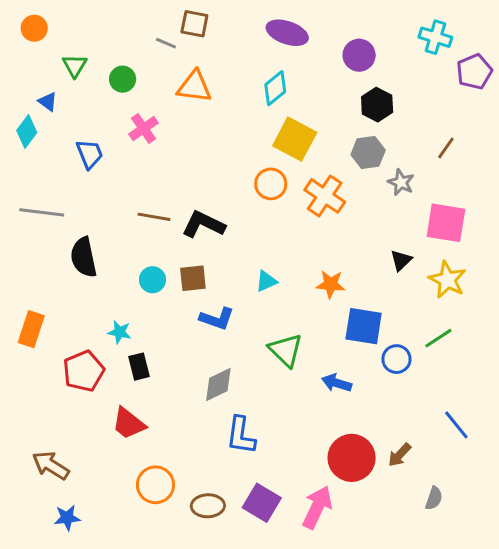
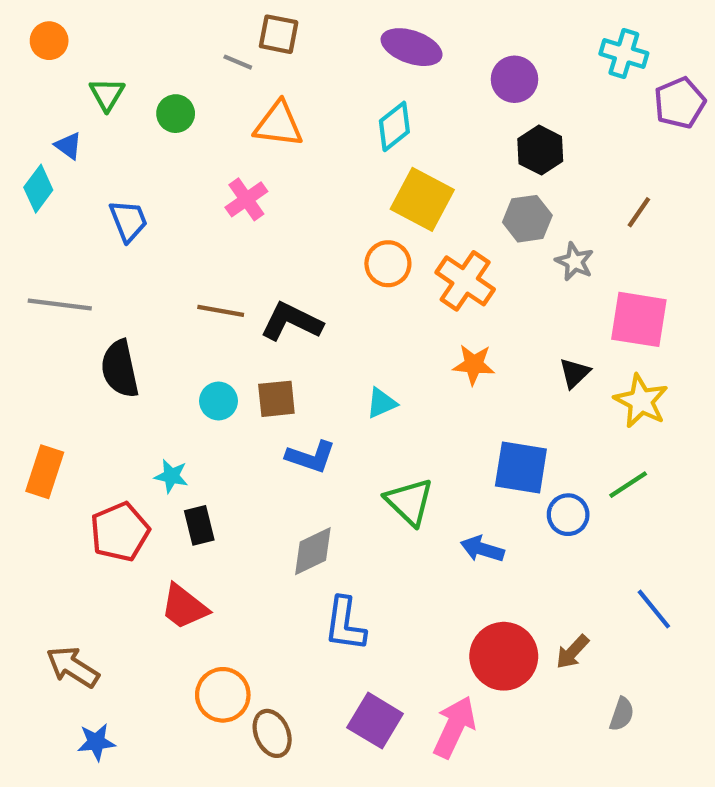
pink cross: (143, 129) -> (246, 199), moved
orange star: (331, 284) -> (474, 365), moved
brown ellipse: (208, 506) -> (272, 733), moved, turned 68

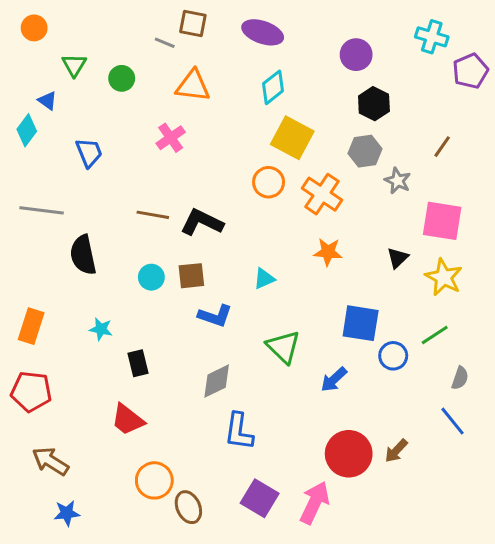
purple ellipse: (412, 47) -> (263, 32), moved
cyan star: (171, 476) -> (101, 329), moved
red pentagon: (120, 532) -> (31, 391), moved, turned 30
blue arrow: (482, 549) -> (334, 380), turned -60
gray semicircle: (622, 714) -> (460, 378), moved

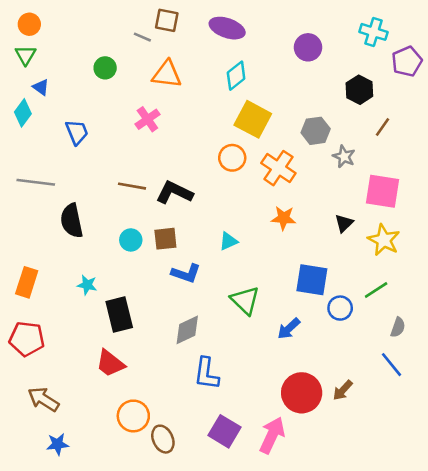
green triangle: (74, 65) -> (25, 55), moved
black hexagon: (374, 104) -> (359, 90), moved
black rectangle: (138, 363) -> (119, 314), size x1.5

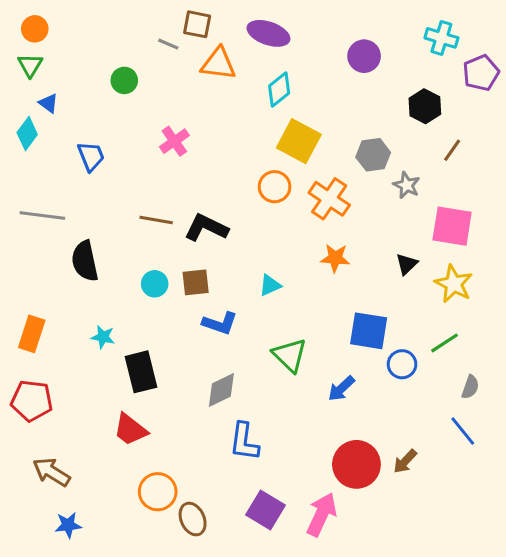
orange triangle: (167, 74) -> (218, 64), moved

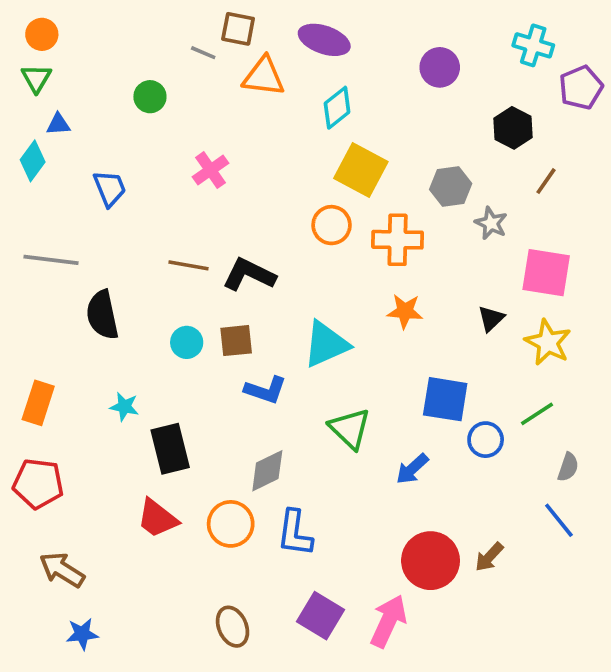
blue triangle: (48, 103) -> (58, 124), turned -40
orange cross: (329, 199) -> (398, 240), turned -33
cyan triangle: (270, 285) -> (326, 344), size x1.8
orange circle: (158, 492) -> (231, 524), moved

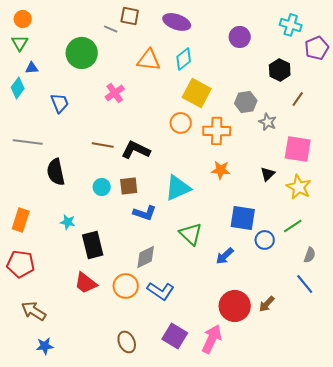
orange triangle: (264, 77) -> (149, 60), moved
green circle: (150, 97) -> (82, 53), size x1.8
blue L-shape: (295, 533) -> (161, 291), turned -64

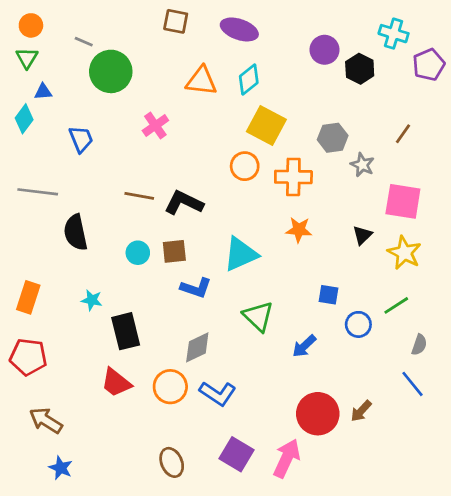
gray line: (111, 29) -> (84, 42), moved
black hexagon: (280, 70) -> (360, 69), moved
blue square: (243, 218) -> (329, 295), size x0.6
blue star: (45, 346) -> (61, 468), turned 30

